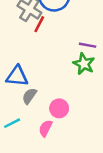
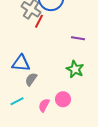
green star: (84, 64) -> (75, 69), moved
pink circle: (59, 108) -> (63, 99), moved

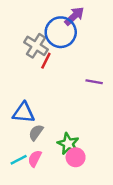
green star: (75, 69) -> (68, 144), moved
pink semicircle: (44, 105) -> (35, 159), moved

